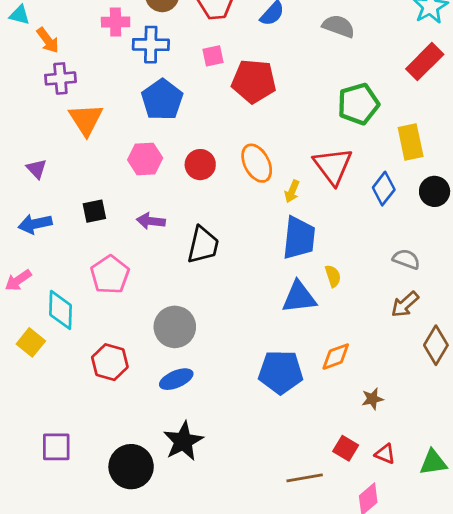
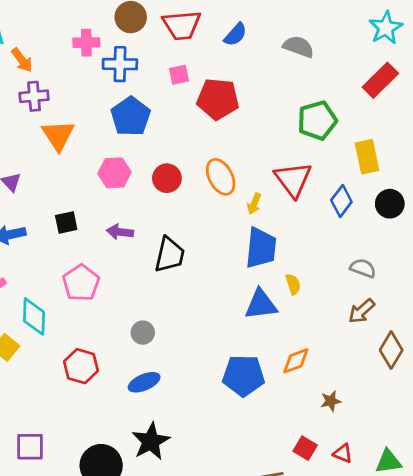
gray circle: (175, 327) -> (143, 333), size x0.6

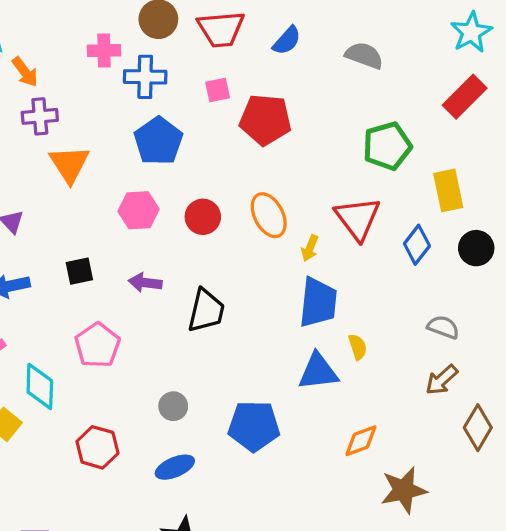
blue pentagon: (243, 376) -> (254, 426), moved
brown star: (331, 401) -> (404, 490), size x1.8

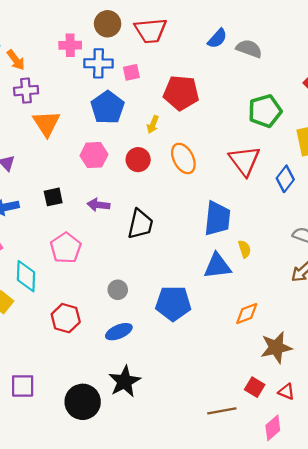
blue semicircle: (287, 41) -> (217, 38), moved
pink square: (218, 90) -> (131, 72), moved
yellow arrow: (310, 248) -> (153, 125), moved

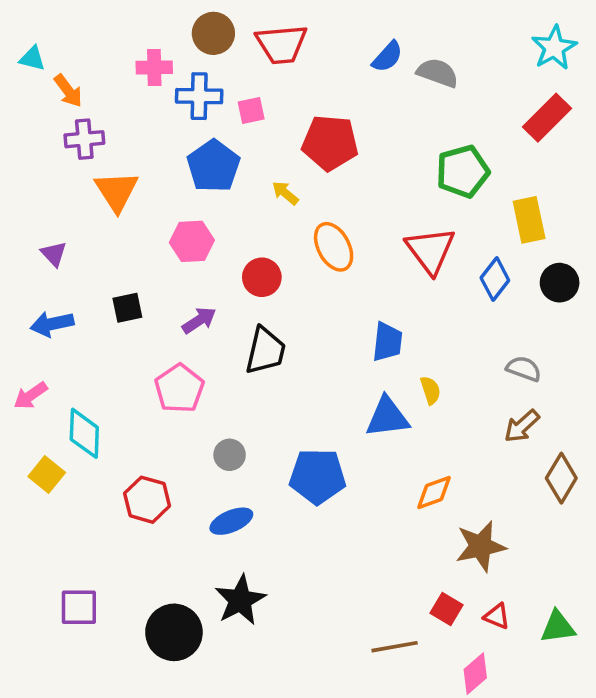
yellow arrow: (153, 125) -> (285, 193), turned 108
red circle: (138, 160) -> (262, 277), moved
purple arrow: (98, 205) -> (199, 320), turned 140
blue trapezoid: (217, 218) -> (387, 342), size x0.7
pink pentagon: (66, 248) -> (179, 388), moved

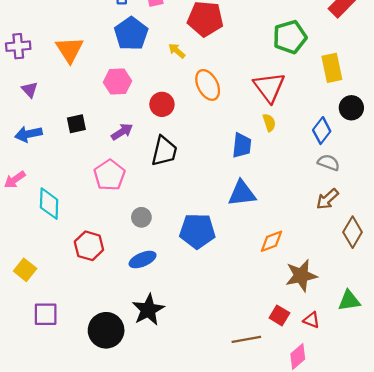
purple cross: (84, 139) -> (18, 46), moved
blue diamond: (495, 279) -> (322, 131), moved
yellow semicircle: (430, 390) -> (269, 123), moved
yellow square: (47, 475) -> (25, 270), moved
green triangle: (558, 627) -> (349, 301), moved

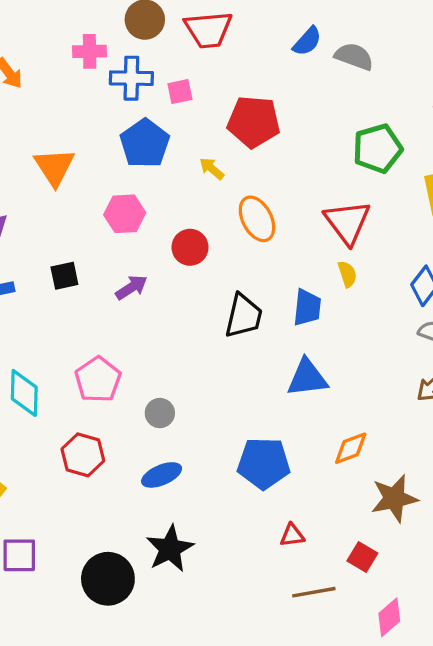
black trapezoid: (164, 151) -> (244, 316), moved
pink pentagon: (109, 175) -> (98, 380), moved
blue pentagon: (197, 231) -> (264, 463), moved
red triangle: (311, 320) -> (292, 535), moved, turned -30

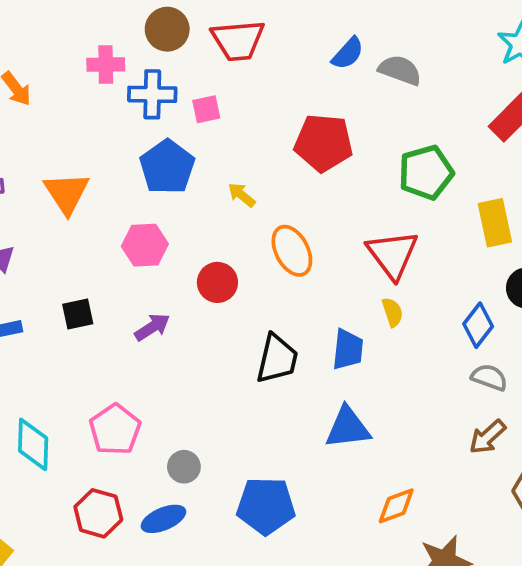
red pentagon: (254, 122) -> (324, 143), moved
blue pentagon: (264, 463) -> (266, 506), moved
blue ellipse: (162, 475) -> (163, 519), moved

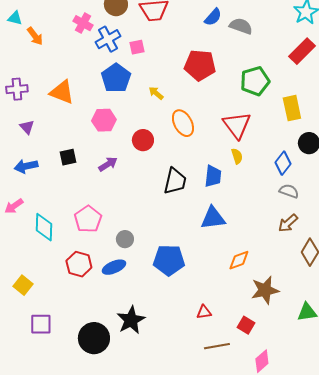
pink cross: (106, 65) -> (83, 23), turned 30
blue cross: (152, 94) -> (108, 39), turned -30
orange triangle: (67, 193) -> (62, 92), turned -36

